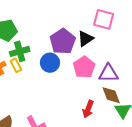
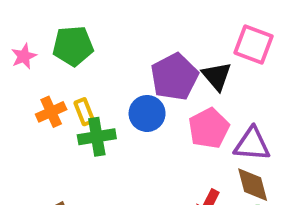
black triangle: (86, 39) -> (217, 76), turned -42
green cross: (20, 51) -> (97, 137), moved

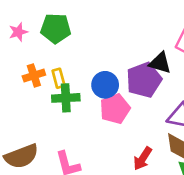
black triangle: (217, 76) -> (160, 63), turned -40
purple pentagon: (174, 77) -> (144, 80), moved
pink pentagon: (209, 128) -> (115, 109), moved

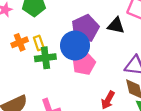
purple pentagon: (144, 80) -> (85, 28), moved
blue circle: (105, 85) -> (75, 46), size x1.4

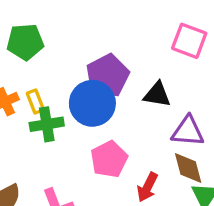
black triangle: (116, 26) -> (157, 95), moved
pink pentagon: (84, 63) -> (109, 159), moved

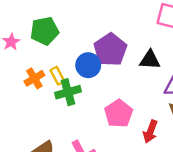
blue circle: (92, 103) -> (88, 65), moved, size x0.7

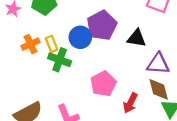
green cross: (68, 92) -> (60, 60), turned 30

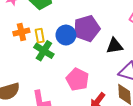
black triangle: (137, 38) -> (115, 46), turned -30
pink pentagon: (103, 84) -> (78, 79), turned -30

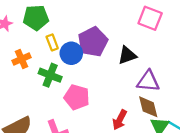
yellow rectangle: (40, 36) -> (52, 42), moved
pink pentagon: (78, 79) -> (77, 97), moved

